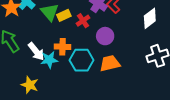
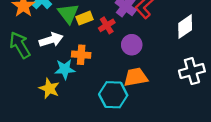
white arrow: (36, 52) -> (51, 40), moved, turned -72
cyan hexagon: (82, 60) -> (113, 95), moved
yellow star: (30, 85) -> (49, 88), moved

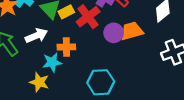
red cross: (107, 25) -> (88, 17), size x1.5
orange trapezoid: (136, 77) -> (132, 31), moved

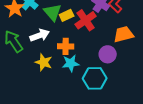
purple circle: (114, 33) -> (108, 54), moved
cyan star: (52, 62) -> (71, 63), moved
yellow star: (39, 82) -> (44, 62), moved

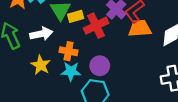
orange trapezoid: (124, 34) -> (140, 28), moved
purple circle: (108, 54) -> (100, 66), moved

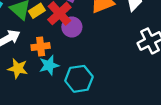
purple circle: (100, 66) -> (72, 27), moved

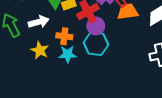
cyan hexagon: (79, 79) -> (96, 44), moved

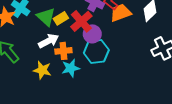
white arrow: (39, 22) -> (49, 41), moved

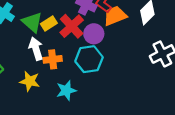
purple circle: (92, 34) -> (94, 34), moved
white arrow: (49, 41) -> (36, 49), turned -78
cyan star: (71, 68) -> (66, 90), moved

